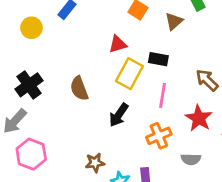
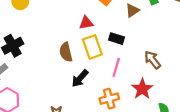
yellow rectangle: (129, 74) -> (92, 47), turned -55
brown semicircle: (79, 88) -> (66, 52), moved

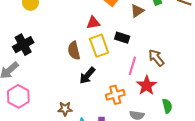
pink line: (116, 67) -> (132, 66), moved

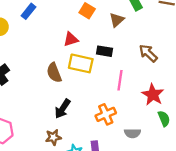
yellow rectangle: (99, 46) -> (81, 63), turned -50
brown arrow: (156, 58) -> (148, 53), moved
black arrow: (87, 76) -> (63, 109), moved
red star: (147, 85) -> (153, 95), moved

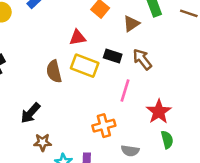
brown arrow: (148, 53) -> (142, 59), moved
black arrow: (63, 109) -> (30, 113), moved

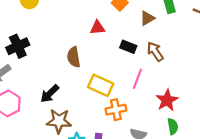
yellow rectangle: (85, 66) -> (101, 85), moved
brown star: (43, 142) -> (59, 121), size x1.5

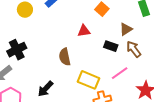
brown triangle: (147, 18) -> (126, 29), moved
pink line: (137, 79) -> (120, 73), turned 36

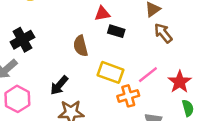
black rectangle: (111, 46) -> (116, 31), moved
pink line: (120, 73) -> (148, 75), moved

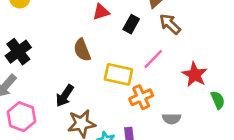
black rectangle: (116, 31) -> (131, 24), moved, turned -70
pink line: (148, 75) -> (153, 59), moved
green semicircle: (188, 108) -> (218, 100), moved

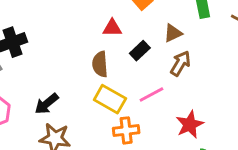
brown arrow: (170, 24) -> (180, 63), turned 60
brown semicircle: (82, 50) -> (100, 64), moved

